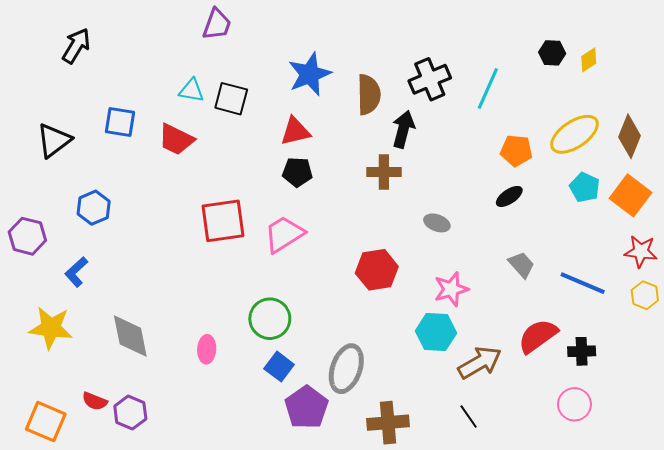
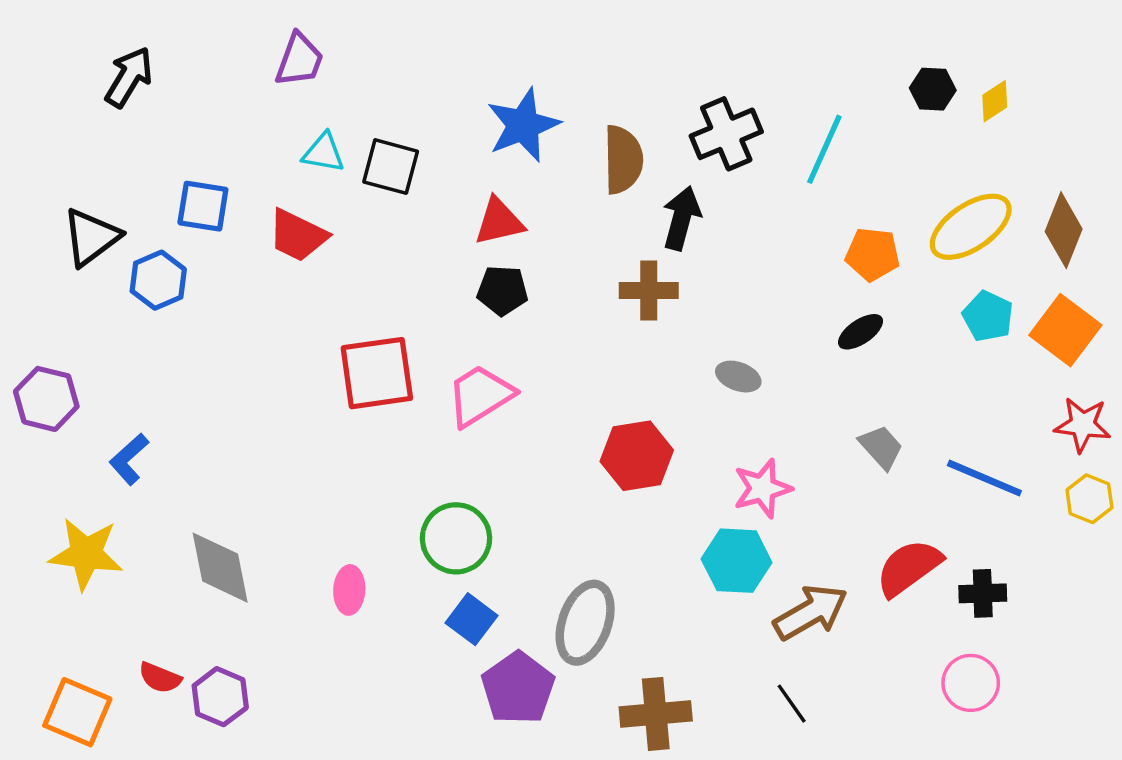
purple trapezoid: (217, 24) -> (299, 60), moved
blue hexagon: (94, 208) -> (158, 280), moved

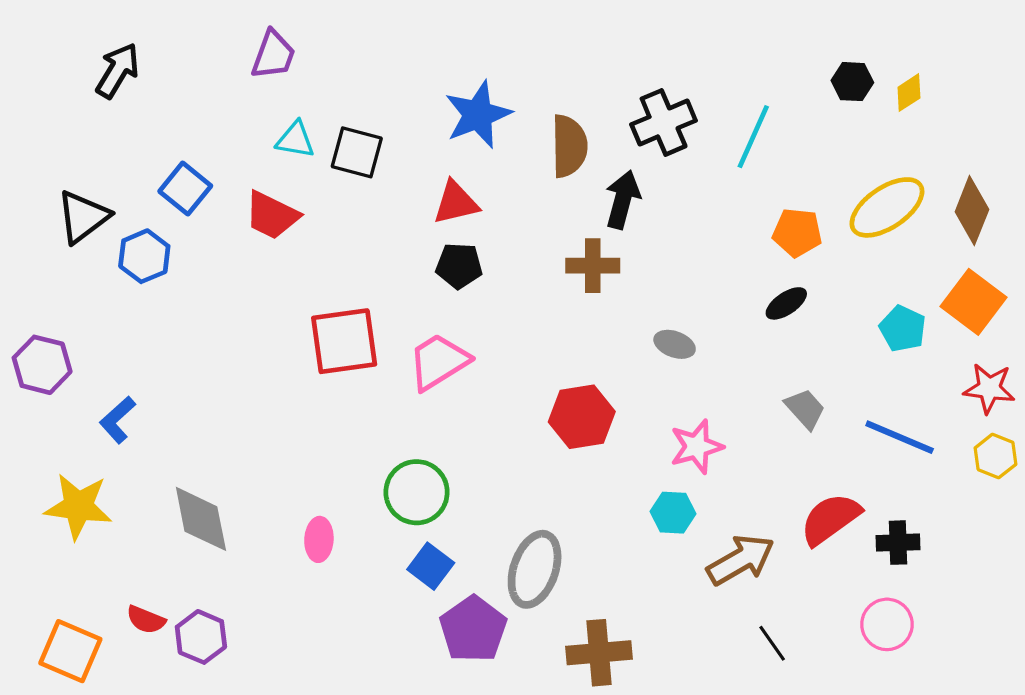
blue square: (203, 206) -> (185, 189), turned 30
cyan pentagon: (988, 316) -> (903, 329), moved
cyan hexagon: (737, 561) -> (673, 513), size x0.7
black line: (792, 704) -> (772, 643), moved

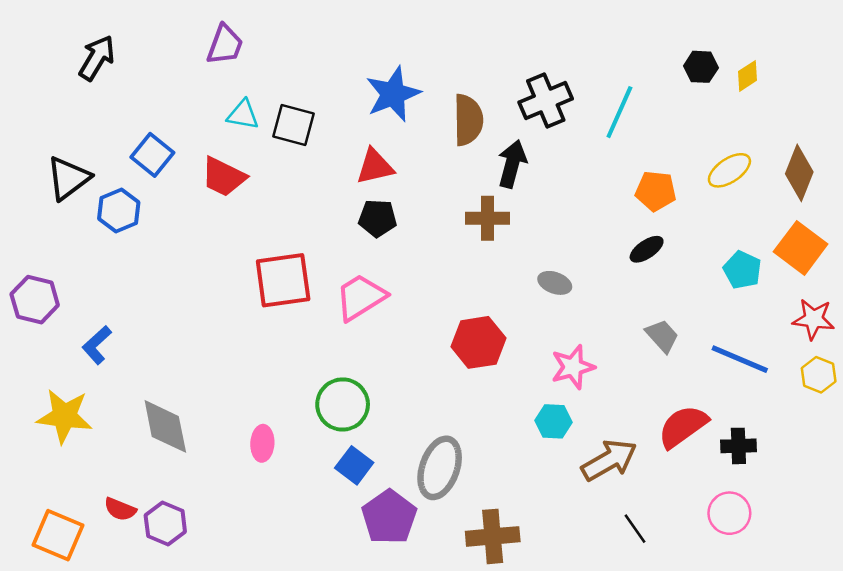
yellow ellipse: (887, 207) -> (729, 170), size x0.7

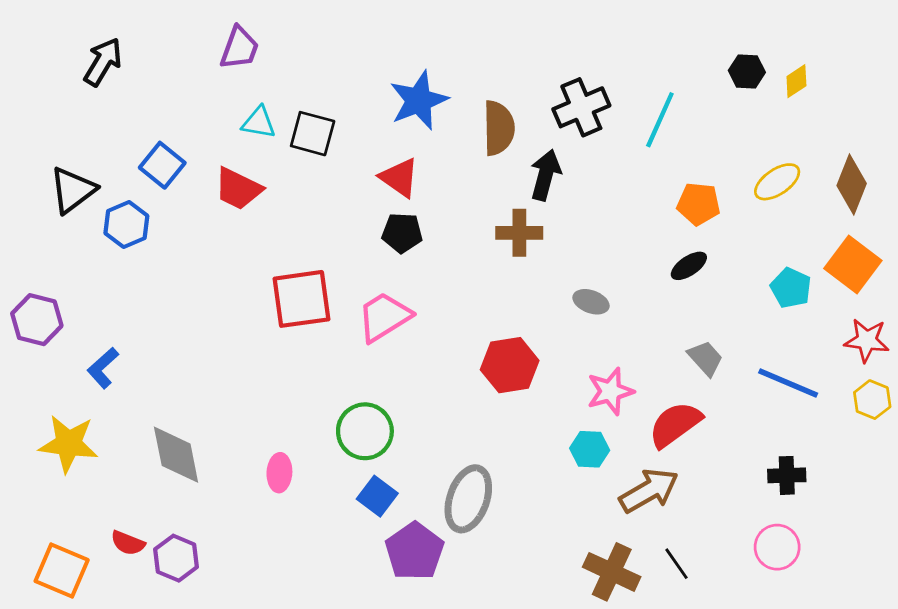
red triangle: (375, 166) -> (399, 178), turned 48
red semicircle: (683, 426) -> (675, 424), moved
brown cross: (493, 536) -> (612, 572), moved, turned 30

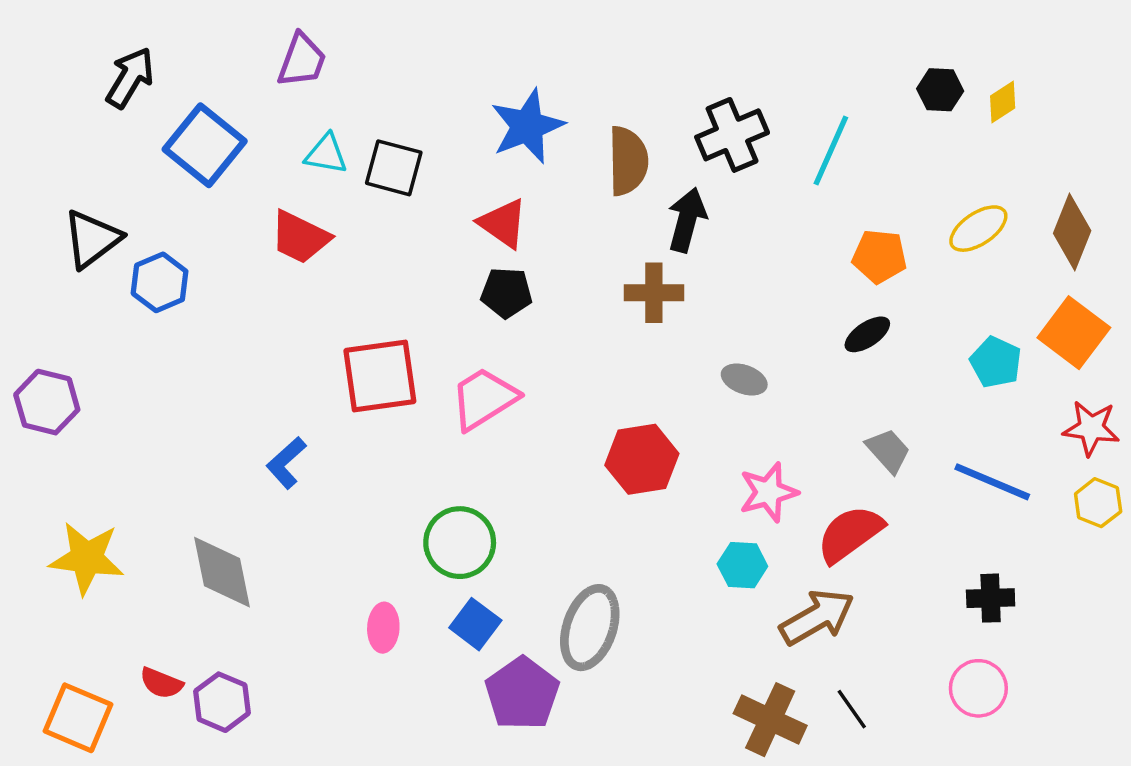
blue square: (162, 165) -> (205, 145), moved, size x1.4
blue L-shape: (103, 368) -> (286, 463), moved
pink ellipse: (279, 473) -> (383, 628), moved

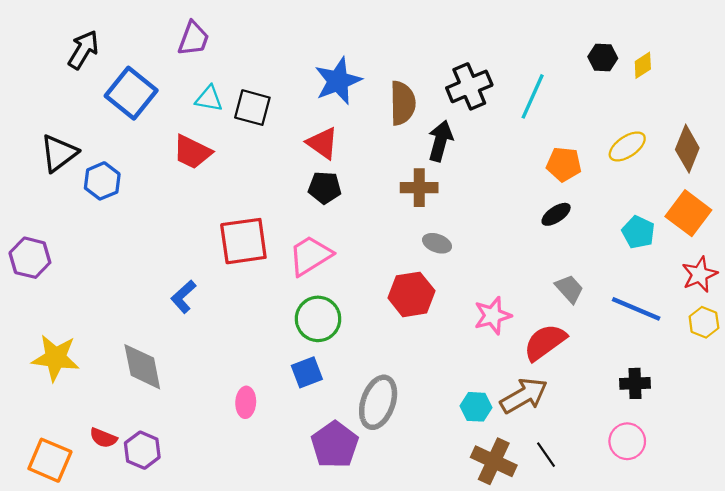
gray ellipse: (744, 379) -> (437, 243), moved
red star: (1091, 428) -> (700, 274), turned -30
green circle: (460, 543) -> (318, 319), moved
cyan hexagon: (742, 565) -> (476, 407), moved
blue square: (475, 624) -> (307, 372), moved, turned 32

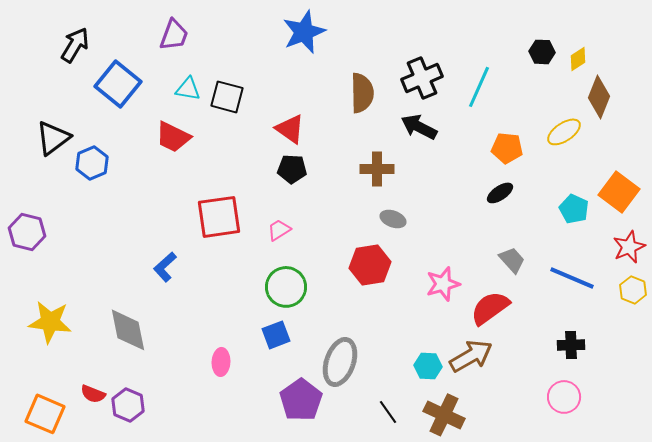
blue star: (338, 81) -> (304, 32), moved
black arrow: (440, 141) -> (419, 127), moved, turned -78
brown diamond: (687, 149) -> (599, 97), moved
pink trapezoid: (310, 255) -> (279, 230), size x0.6
black line: (546, 455) -> (388, 412), moved

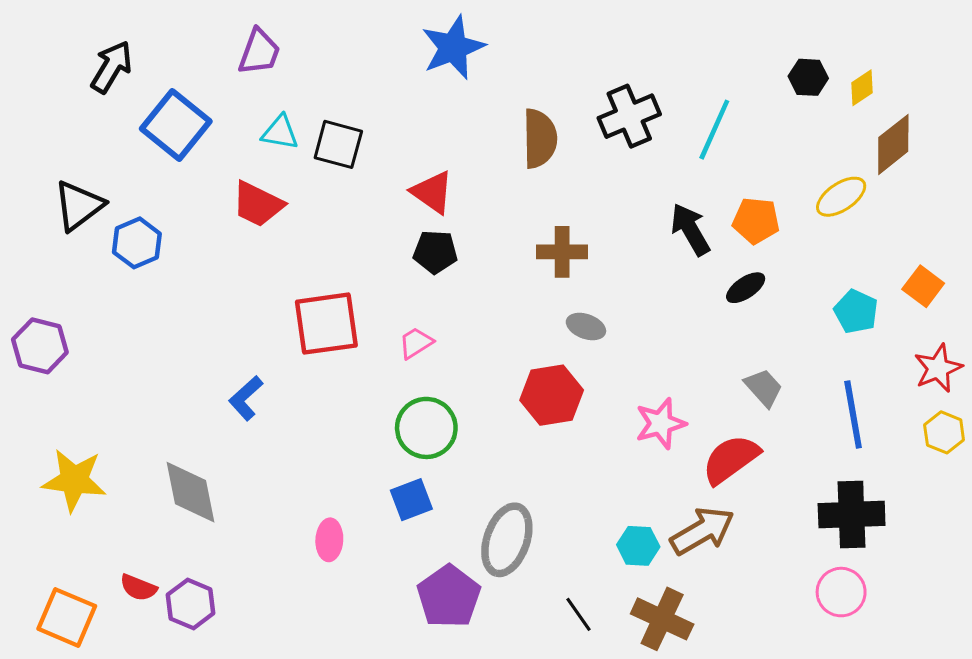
brown diamond: (599, 97) -> (893, 144), turned 30
black arrow: (419, 127) -> (690, 230), moved, turned 33
orange square: (619, 192) -> (923, 286), size x0.7
blue line: (572, 278) -> (853, 415), turned 57
black cross: (571, 345) -> (852, 514), size x1.6

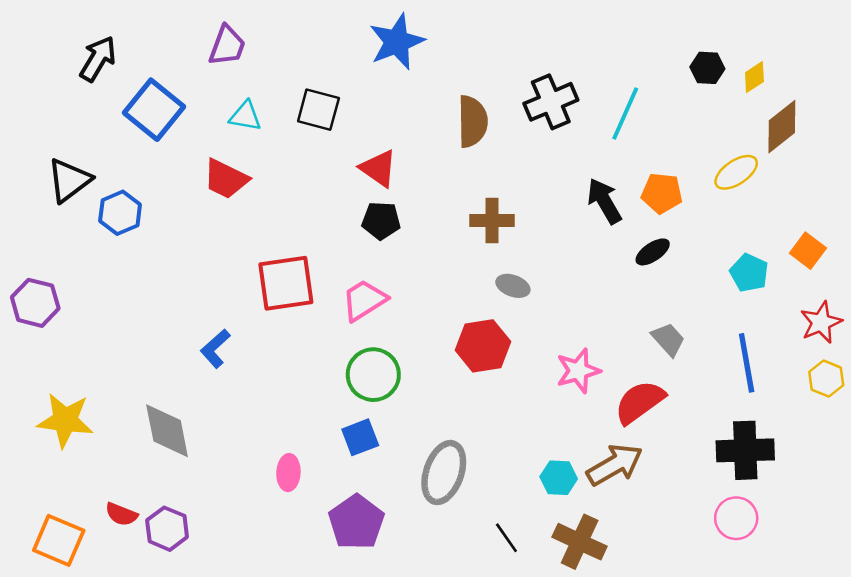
black square: (338, 144) -> (318, 110), moved
pink trapezoid: (416, 343) -> (364, 300), size x1.5
purple pentagon: (449, 597) -> (356, 522), moved

